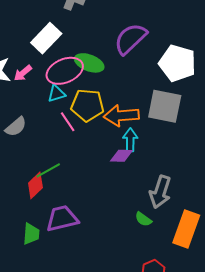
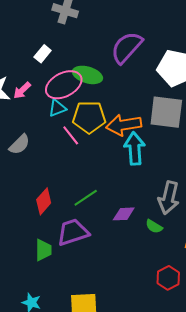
white rectangle: (46, 38) -> (43, 54), size x0.6
cyan arrow: (130, 140) -> (135, 148), size x1.4
purple diamond: (121, 156) -> (124, 214), moved
green line: (48, 170) -> (86, 198), moved

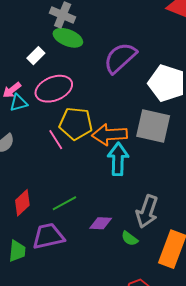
green ellipse: (87, 75) -> (68, 38), moved
cyan triangle: (57, 108) -> (19, 103), moved

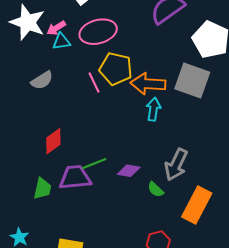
cyan arrow: (118, 159) -> (153, 109), size x0.7
green line: (64, 203) -> (94, 164), moved

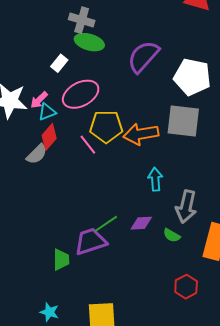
cyan arrow: (153, 109) -> (155, 179), moved
red diamond: (53, 141) -> (49, 137), moved

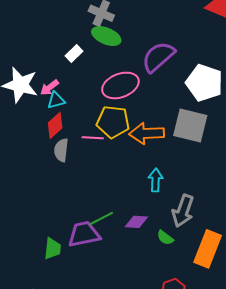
pink ellipse: (81, 94) -> (120, 85), moved
pink line: (88, 145) -> (93, 138), turned -55
gray semicircle: (37, 154) -> (61, 150), moved, turned 135

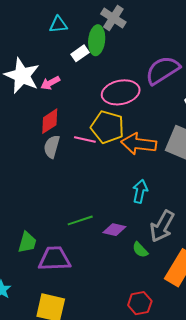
green ellipse: (106, 36) -> (97, 40), moved, turned 64
cyan triangle: (56, 100) -> (58, 25), moved
purple trapezoid: (84, 234) -> (54, 259), moved

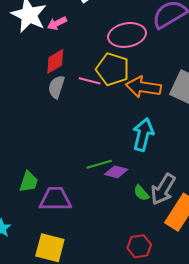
cyan arrow: (140, 191) -> (143, 135), size x1.4
green line: (80, 220) -> (99, 164), moved
gray arrow: (162, 226) -> (163, 189), moved

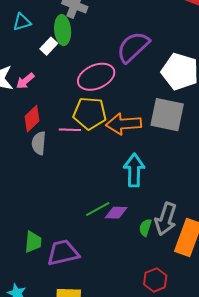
green semicircle: (141, 193) -> (145, 228), turned 72

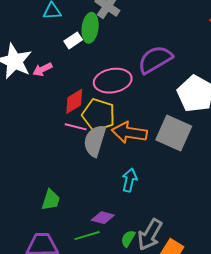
red diamond: (32, 119) -> (74, 101), moved
gray semicircle: (39, 143) -> (95, 141), moved, size x1.4
cyan arrow: (134, 170) -> (129, 180), size x0.7
green line: (98, 209) -> (87, 236), moved
green trapezoid: (33, 242) -> (51, 200), moved

